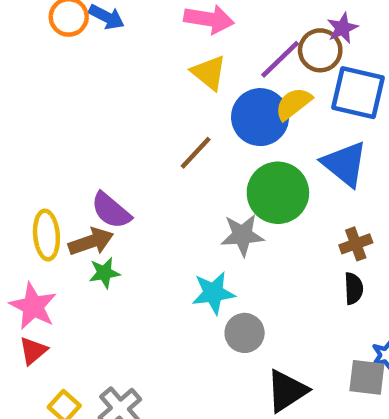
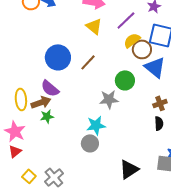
brown circle: (320, 50) -> (142, 49), moved
blue circle: (260, 117) -> (58, 57), moved
green circle: (278, 193) -> (125, 80), size x0.7
gray circle: (245, 333) -> (90, 143), moved

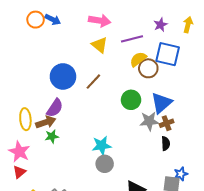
purple line: (126, 20) -> (132, 39), turned 30
blue triangle: (155, 67) -> (161, 103), moved, turned 40
purple semicircle: (50, 88) -> (55, 108), turned -96
gray star: (109, 99) -> (149, 121), moved
gray circle: (90, 143) -> (105, 164), moved

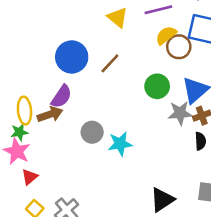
green star: (52, 136) -> (19, 132), moved
gray circle: (105, 164) -> (92, 132), moved
red triangle: (19, 172) -> (30, 177), moved

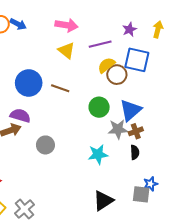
brown line: (110, 63) -> (60, 88), turned 66
purple semicircle: (61, 97) -> (20, 116), turned -108
cyan star: (120, 144) -> (98, 154), moved

